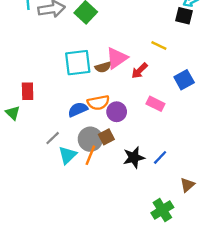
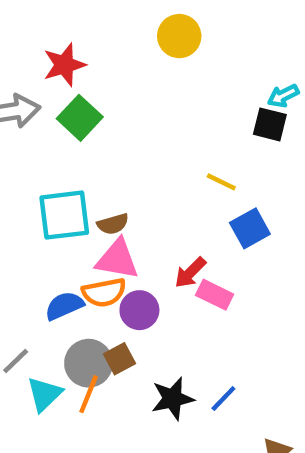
pink triangle: (117, 58) -> (117, 259), moved, turned 45
red arrow: (139, 71) -> (190, 273), moved
blue square: (184, 80) -> (250, 228), moved

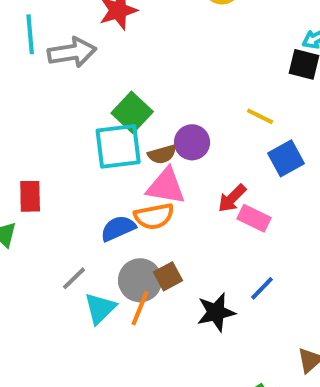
green square: (80, 118) -> (132, 112), moved
purple circle: (139, 310) -> (192, 142), moved
blue line: (223, 399) -> (262, 288), moved

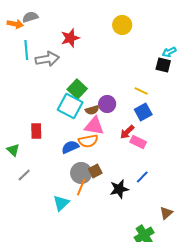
cyan square: (118, 146) -> (70, 106), turned 35
blue square: (286, 158) -> (143, 112), moved
red rectangle: (30, 196) -> (36, 131), moved
gray line: (74, 278) -> (24, 175), moved
cyan triangle: (100, 308) -> (61, 203), moved

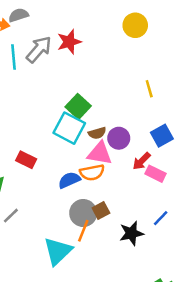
gray arrow: (47, 59) -> (39, 49), moved, turned -40
yellow line: (141, 91) -> (149, 89), moved, turned 48
purple circle: (107, 104) -> (119, 138), moved
red rectangle: (36, 131) -> (26, 160), turned -63
cyan triangle: (61, 203) -> (58, 251), size x1.4

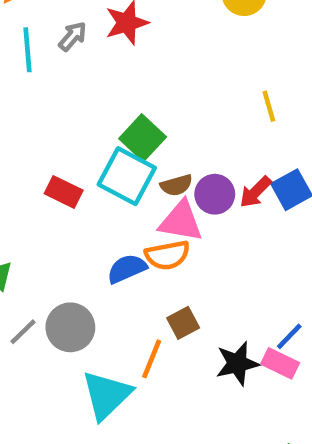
gray arrow: (39, 49) -> (73, 36), size x0.6
red rectangle: (26, 160) -> (64, 192), moved
red arrow: (142, 161) -> (255, 192), moved
pink rectangle: (156, 174) -> (280, 363), moved
gray circle: (83, 213) -> (70, 327), moved

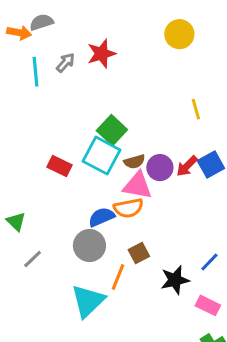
gray circle: (70, 327) -> (89, 246), moved
pink rectangle: (280, 363) -> (208, 305), moved

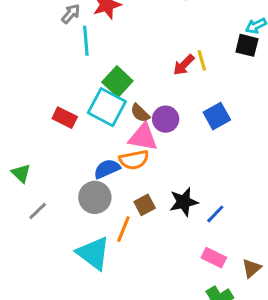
cyan line: (36, 72) -> (86, 41), moved
brown semicircle: (134, 162) -> (140, 113), turned 60
red arrow: (187, 166) -> (184, 65), moved
black star: (175, 280) -> (184, 202), moved
cyan triangle: (88, 301) -> (93, 253), turned -39

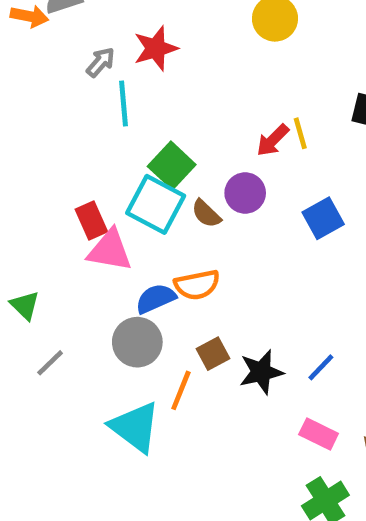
red rectangle: (65, 118) -> (91, 221), turned 40
purple circle: (166, 119) -> (245, 193), moved
pink triangle: (143, 137) -> (110, 250), moved
black star: (184, 202) -> (261, 372), moved

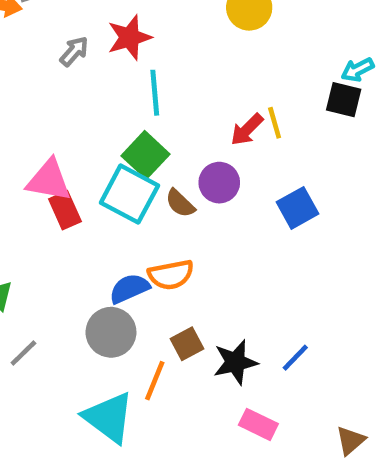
cyan line: (124, 103) -> (155, 93), moved
pink triangle: (110, 250) -> (49, 180), moved
pink rectangle: (319, 434) -> (258, 424), moved

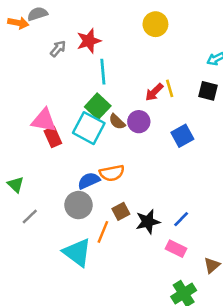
black square: (344, 100) -> (208, 91), moved
brown semicircle: (180, 203) -> (117, 122), moved
pink rectangle: (258, 424) -> (176, 249), moved

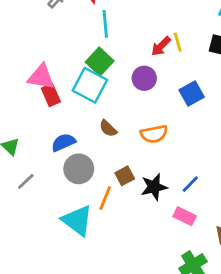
brown semicircle: (117, 122) -> (108, 128), moved
orange semicircle: (112, 173) -> (154, 134), moved
blue semicircle: (89, 181) -> (63, 142), moved

